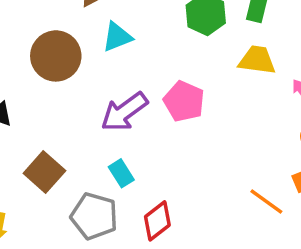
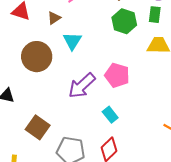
cyan triangle: (117, 37) -> (72, 41), turned -30
cyan rectangle: (121, 173) -> (110, 115), moved

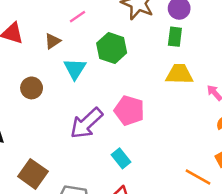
green hexagon: (124, 21) -> (112, 48), moved
brown circle: (37, 57) -> (32, 88), size x0.6

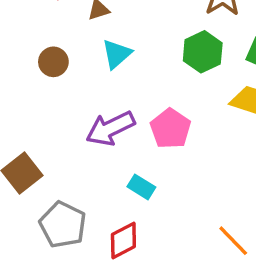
green hexagon: (112, 48) -> (203, 52), moved
cyan rectangle: (121, 158) -> (141, 187), turned -36

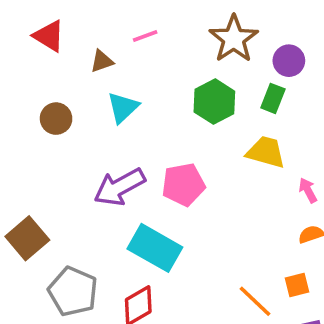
pink pentagon: (170, 129) -> (183, 185), turned 30
cyan rectangle: (141, 187) -> (155, 248), size x1.8

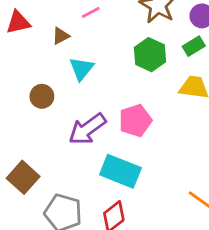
red triangle: (49, 36) -> (18, 22), turned -36
green rectangle: (273, 98) -> (194, 46), turned 45
brown circle: (56, 119) -> (42, 96), moved

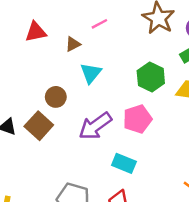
green hexagon: (150, 55) -> (151, 77), moved
cyan rectangle: (120, 171) -> (124, 163), size x0.7
brown square: (23, 177) -> (39, 126), moved

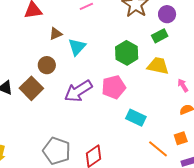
brown triangle: (73, 44) -> (56, 34), moved
cyan rectangle: (124, 163) -> (136, 118), moved

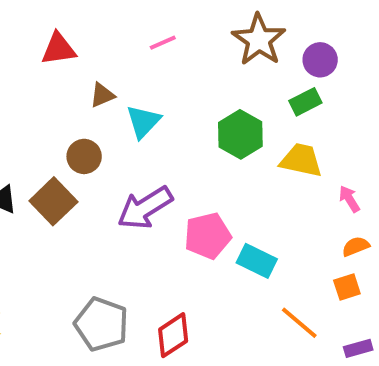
pink pentagon: (114, 87) -> (208, 236), moved
orange square: (181, 138) -> (347, 287), moved

